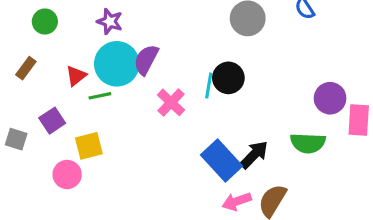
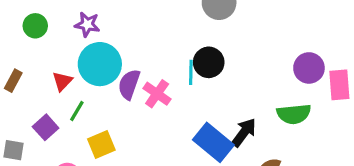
green circle: (45, 22) -> (35, 26), moved
purple semicircle: (146, 60) -> (129, 84), moved
green line: (100, 96) -> (77, 111), moved, turned -40
yellow square: (89, 146) -> (101, 145), moved

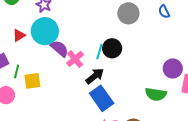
purple semicircle: (129, 84) -> (59, 49), turned 96
green line: (77, 111) -> (17, 71), moved, turned -32
black arrow: (244, 133) -> (95, 76), moved

